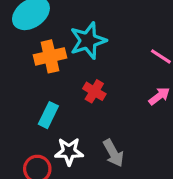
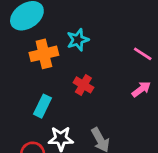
cyan star: (88, 41) -> (78, 40), size x0.7

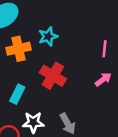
pink line: (143, 54) -> (104, 49), turned 63
red cross: (83, 85) -> (53, 76), size x1.5

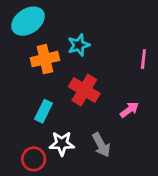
pink arrow: (103, 79) -> (129, 110), moved

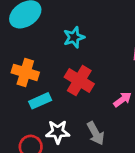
orange cross: (45, 59) -> (25, 72), moved, turned 30
cyan rectangle: (44, 111) -> (40, 101), turned 40

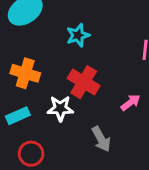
cyan rectangle: (40, 101) -> (18, 116), moved
white star: (58, 132) -> (60, 108), moved

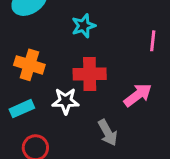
red cross: (84, 82) -> (90, 74), turned -32
pink arrow: (130, 103) -> (138, 95), size x1.4

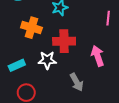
orange cross: (29, 65) -> (31, 28), moved
pink arrow: (138, 95) -> (98, 56), turned -72

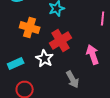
red cross: (64, 41) -> (61, 40), turned -30
white star: (47, 60) -> (45, 58), turned 30

